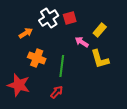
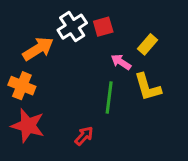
orange arrow: (26, 33) -> (38, 49), size x1.5
orange cross: (37, 58) -> (22, 86), moved
green line: (62, 66) -> (109, 97), moved

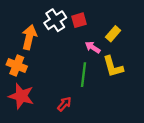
orange arrow: (38, 49) -> (29, 37), turned -45

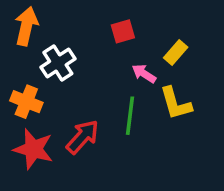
white cross: (55, 20) -> (58, 63), moved
orange arrow: (29, 37) -> (26, 26), moved
red arrow: (64, 104) -> (83, 137), moved, size x1.5

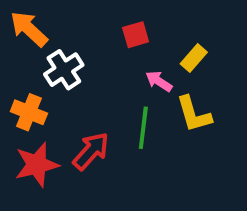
orange arrow: (26, 26) -> (29, 29), turned -60
red star: (33, 149) -> (37, 165), turned -30

